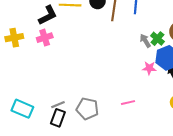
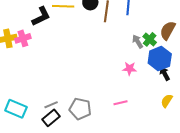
pink cross: (45, 38) -> (23, 38), moved
pink star: (149, 68) -> (129, 69), moved
black rectangle: (58, 118) -> (51, 118), turned 30

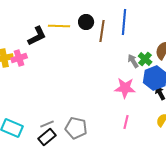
pink star: (129, 69) -> (125, 88), size x1.5
pink line: (120, 103) -> (126, 122), moved, turned -64

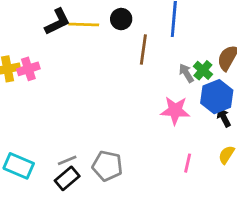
brown line: (102, 31) -> (143, 49), moved
black L-shape: (37, 36) -> (57, 22), moved
pink line: (126, 122) -> (188, 163), moved

